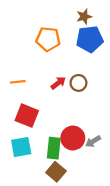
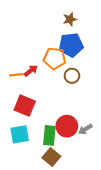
brown star: (84, 17) -> (70, 19), moved
orange pentagon: (48, 39) -> (54, 58), moved
blue pentagon: (90, 39) -> (71, 45), moved
red arrow: (58, 83) -> (31, 71), moved

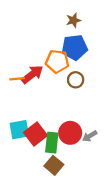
red arrow: (31, 71) -> (32, 74), size x1.5
red square: (25, 106) -> (36, 134), moved, turned 30
cyan square: (20, 134) -> (19, 130), moved

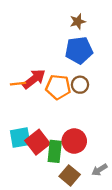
orange pentagon: (57, 61) -> (58, 87), moved
gray arrow: (90, 136) -> (100, 170), moved
brown square: (54, 165) -> (70, 175), moved

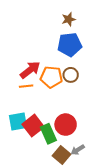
orange line: (18, 84) -> (26, 86), moved
green rectangle: (55, 151) -> (48, 134), turned -30
gray arrow: (100, 170) -> (78, 150), moved

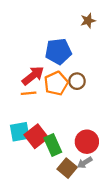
brown star: (69, 19) -> (88, 21), moved
blue pentagon: (70, 45) -> (58, 51), moved
orange pentagon: (51, 77) -> (56, 83), turned -30
red circle: (66, 125) -> (87, 142), moved

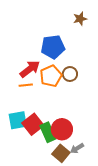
red circle: (87, 142) -> (62, 129), moved

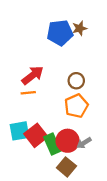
brown star: (80, 19) -> (80, 28), moved
blue pentagon: (53, 47) -> (60, 33), moved
orange pentagon: (51, 76) -> (76, 106), moved
gray arrow: (77, 148) -> (84, 143), moved

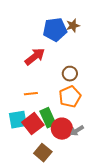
red arrow: (33, 75) -> (35, 57), moved
orange line: (28, 93) -> (31, 94), moved
green rectangle: (52, 144) -> (48, 118), moved
brown square: (66, 167) -> (43, 153), moved

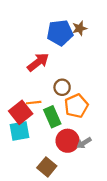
brown circle: (70, 74) -> (62, 87), moved
green rectangle: (48, 118) -> (52, 117), moved
red square: (33, 124) -> (21, 112), moved

